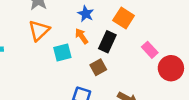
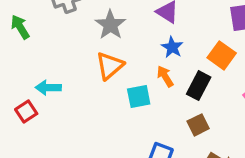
brown square: (98, 67) -> (198, 125), moved

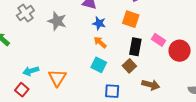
orange triangle: (110, 66) -> (57, 78), moved
black rectangle: (199, 86) -> (135, 47), moved
cyan square: (139, 96) -> (99, 65), moved, turned -35

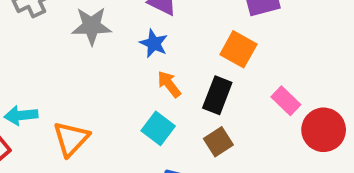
gray star: (57, 21) -> (92, 26), turned -30
blue star: (99, 23) -> (154, 43), moved
black rectangle: (135, 47) -> (217, 95), moved

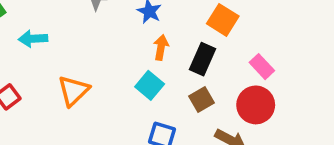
orange arrow: (169, 84) -> (161, 47), turned 45
cyan arrow: (21, 115) -> (33, 39), moved
red circle: (324, 130) -> (256, 105), moved

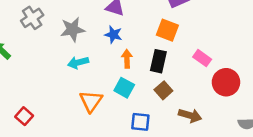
cyan arrow: (33, 39) -> (78, 63), moved
orange triangle: (73, 91) -> (91, 101), moved
red circle: (256, 105) -> (226, 82), moved

